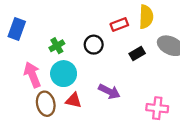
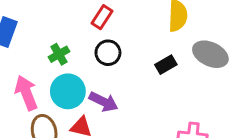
red rectangle: (119, 25) -> (102, 17), moved, turned -36
purple arrow: (109, 91) -> (104, 102), moved

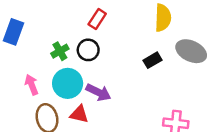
black circle: (108, 53) -> (88, 50), moved
pink arrow: (26, 93) -> (32, 85), size x0.7

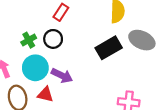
black rectangle: (153, 60) -> (109, 48), size x1.6

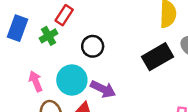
red rectangle: (61, 12) -> (64, 15), moved
green cross: (29, 40) -> (49, 36), moved

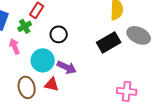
pink arrow: (36, 81) -> (15, 46), moved

